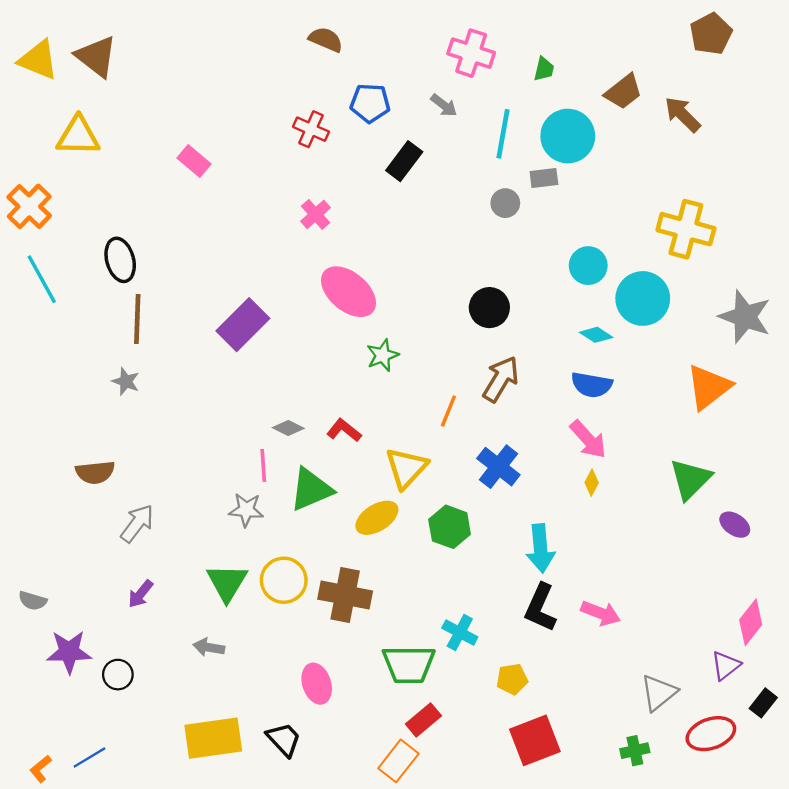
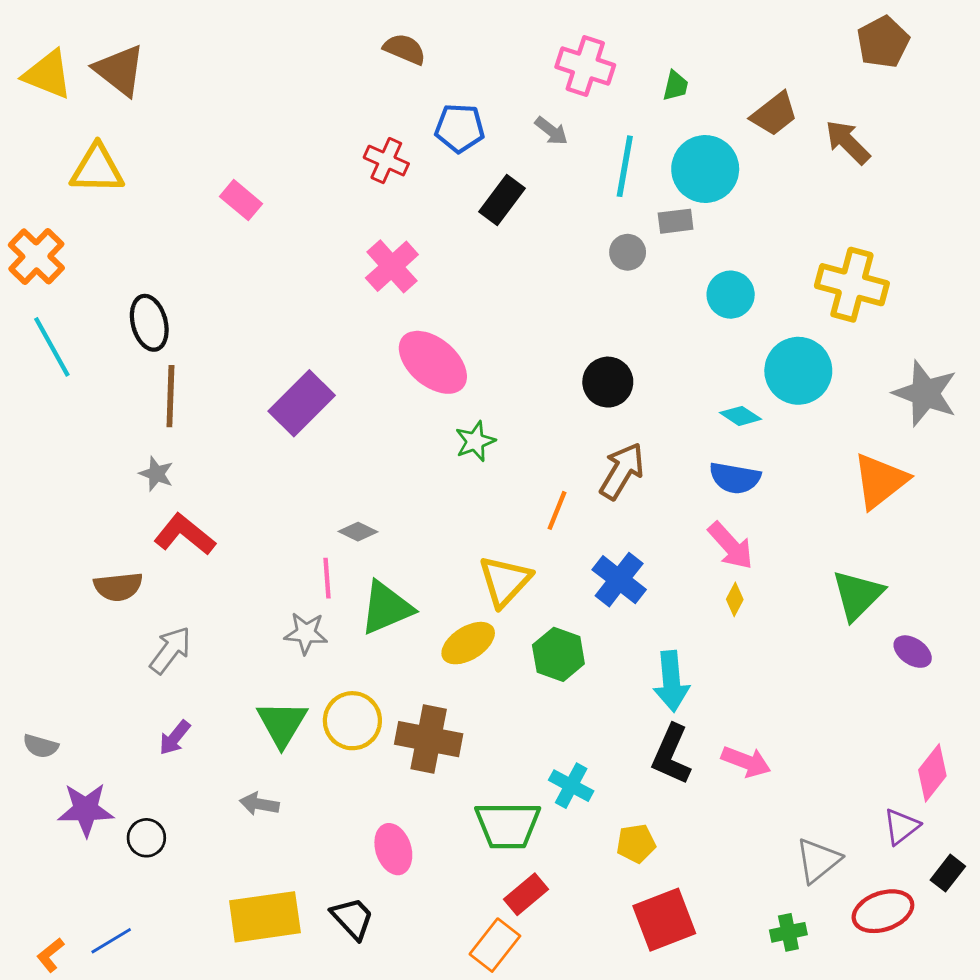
pink cross: (316, 214) -> (392, 266), size x1.4
cyan circle: (588, 266) -> (731, 295), moved
red L-shape: (344, 430) -> (185, 534), moved, size x1.4

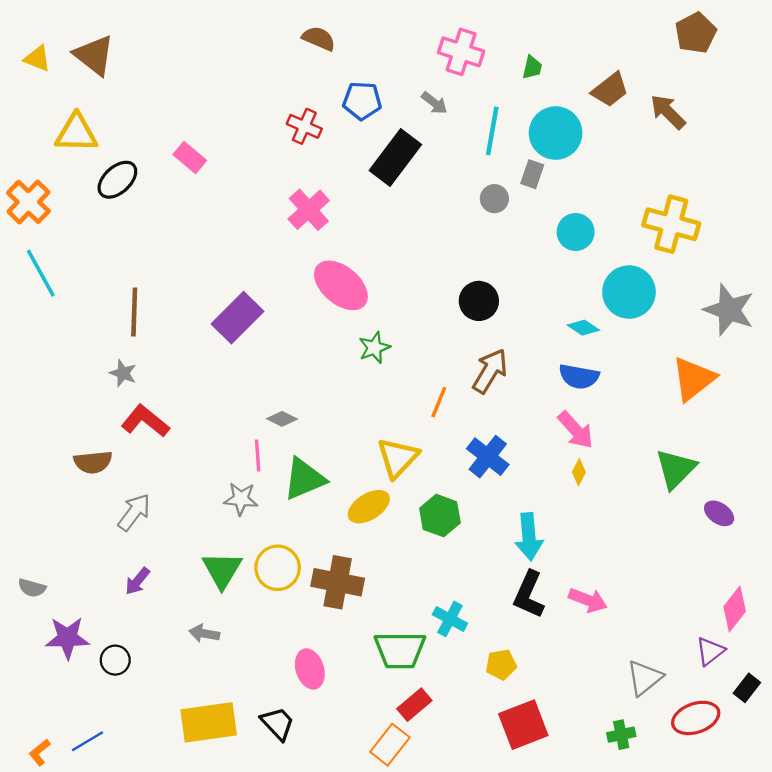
yellow triangle: (48, 74) -> (37, 59), size x0.7
black rectangle: (502, 200) -> (395, 157), size x1.4
gray rectangle: (676, 221) -> (532, 174), turned -64
black ellipse: (149, 323) -> (117, 180), moved, turned 63

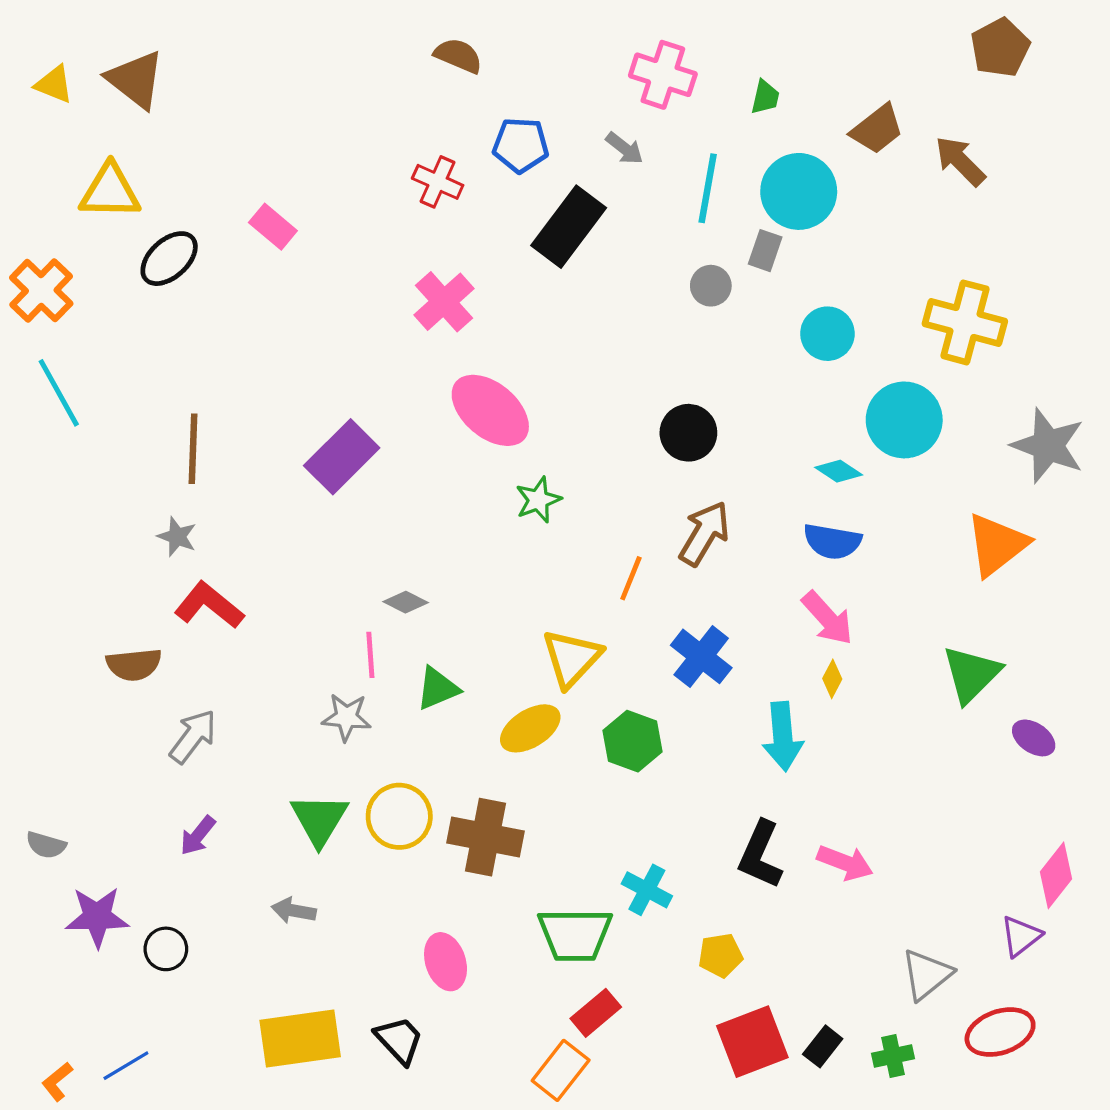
green triangle: (304, 479) -> (438, 688), size x0.7
cyan arrow: (529, 537) -> (783, 736), moved
black rectangle: (747, 688) -> (823, 1046), moved

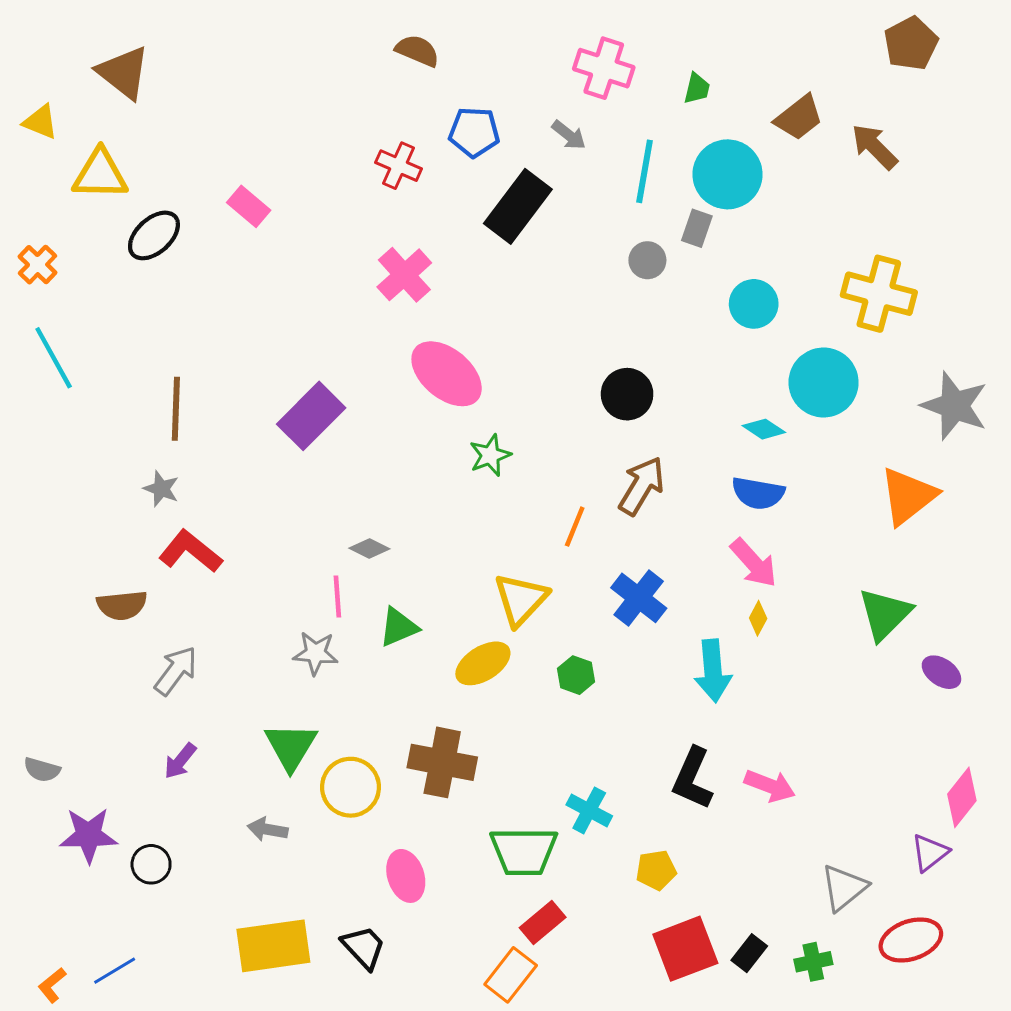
yellow triangle: (54, 84) -> (40, 122), moved
orange cross: (41, 291) -> (38, 265), size x0.7
green hexagon: (633, 741) -> (576, 675), size x0.7
yellow circle: (399, 816) -> (350, 787), moved

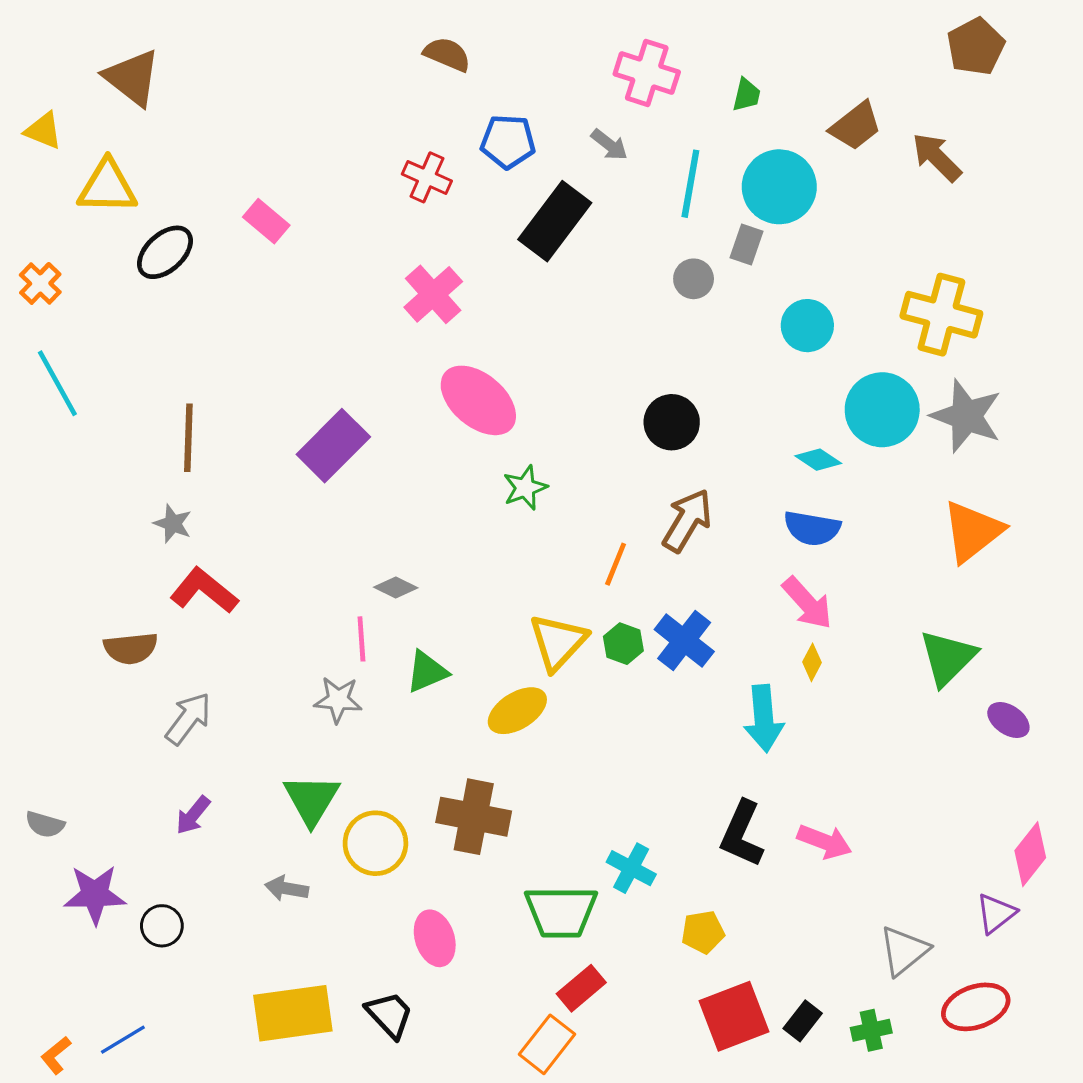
gray star: (955, 406) -> (966, 416), moved
green hexagon: (576, 675) -> (623, 644), moved

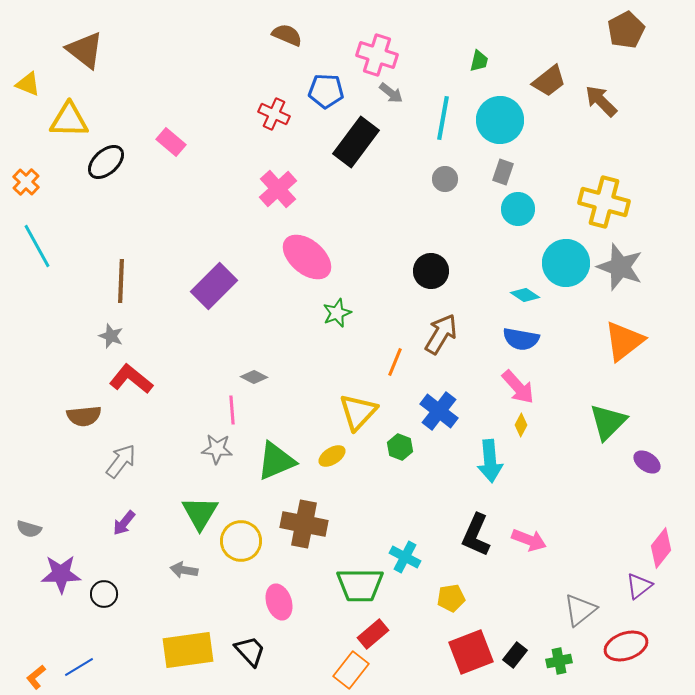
pink cross: (647, 73) -> (377, 55), moved
gray rectangle: (747, 244) -> (503, 172), moved
green hexagon: (623, 644) -> (400, 447), moved
green triangle: (427, 672) -> (276, 461), moved, size x1.4
yellow ellipse: (517, 711) -> (332, 456), size x0.7

